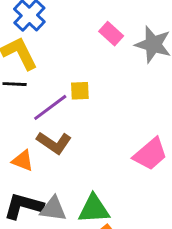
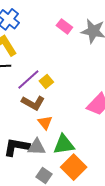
yellow square: (80, 91) -> (46, 82), moved, turned -32
orange triangle: (23, 161) -> (45, 123), moved, turned 35

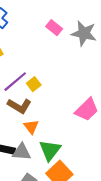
green triangle: (64, 145) -> (50, 150), turned -45

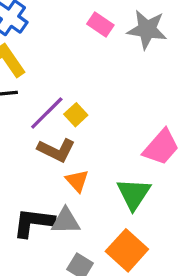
green triangle: (50, 150) -> (134, 194), moved

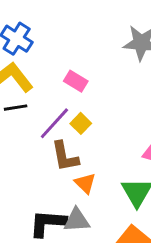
pink rectangle: (100, 24) -> (76, 81), moved
brown L-shape: (56, 150) -> (65, 156), turned 56

